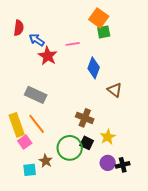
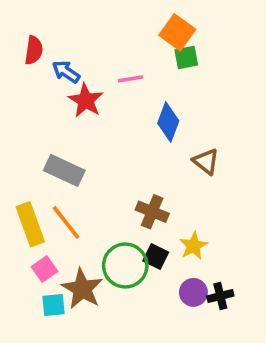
pink square: (25, 142) -> (45, 269), moved
brown star: (46, 161) -> (82, 289), size x1.6

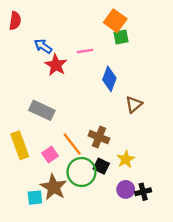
red semicircle: (34, 50) -> (15, 21), moved
brown triangle: (206, 161) -> (134, 104), turned 42
orange line: (66, 222) -> (72, 144), moved
pink square: (45, 269) -> (50, 155), moved

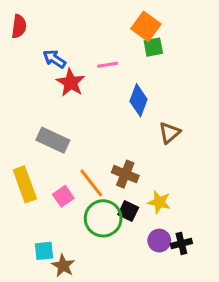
yellow star: (126, 159) -> (159, 202), turned -30
brown star: (54, 187) -> (63, 266), moved, size x0.7

